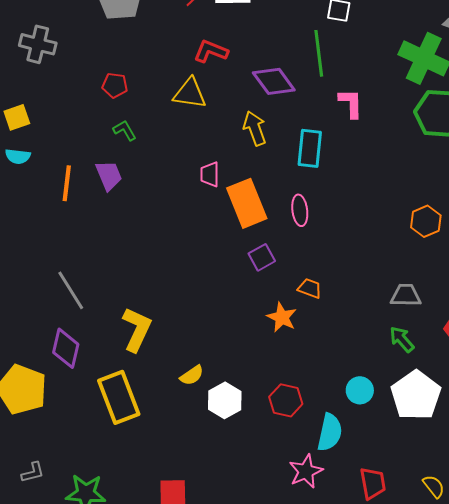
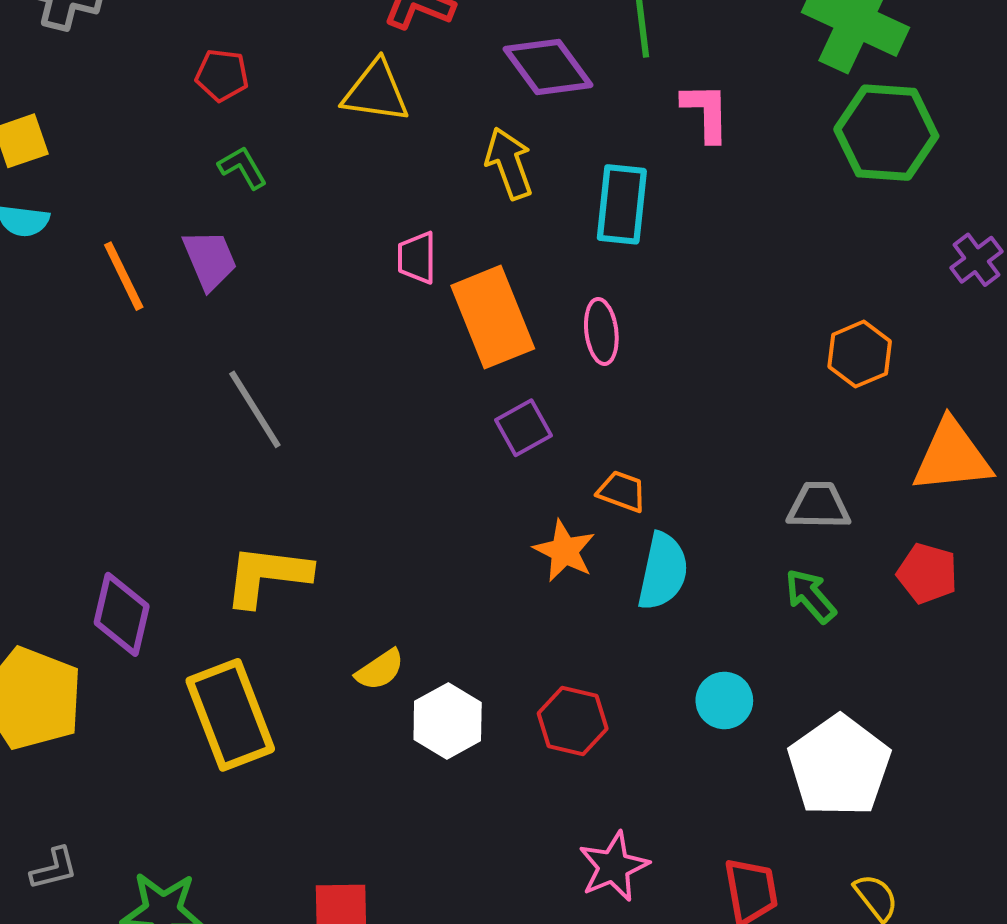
orange line: (67, 183) -> (124, 276), turned -33
gray line: (71, 290) -> (255, 409), moved
yellow L-shape: (137, 329) -> (267, 575), turned -108
white pentagon: (416, 395) -> (839, 766), moved
cyan semicircle: (330, 432) -> (663, 571), moved

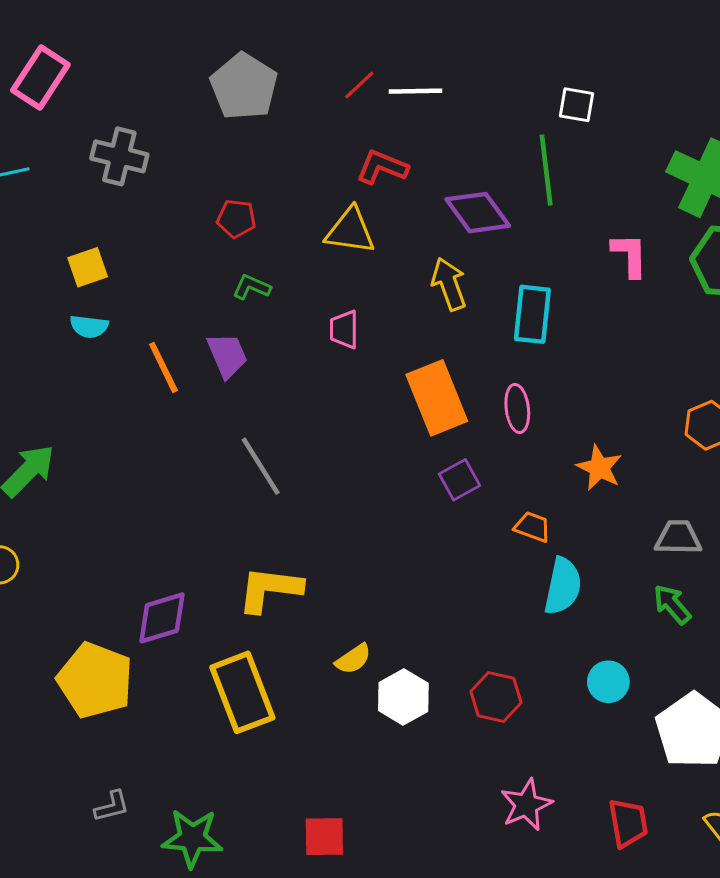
pink L-shape: (706, 112) -> (630, 255), moved
green L-shape: (243, 167) -> (252, 287), turned -36
pink trapezoid: (417, 258) -> (344, 329), moved
orange star: (564, 551) -> (599, 468), moved
purple diamond: (122, 614) -> (162, 618), turned 60

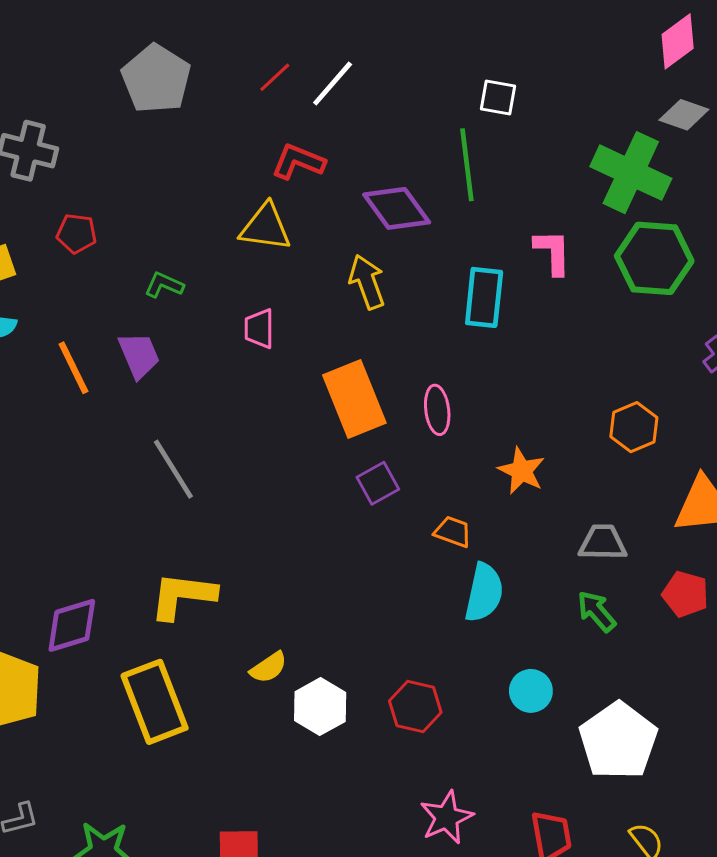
white line: (416, 91) -> (333, 84), turned -48
red pentagon: (236, 219) -> (77, 233), moved
cyan rectangle: (532, 314) -> (484, 297), moved

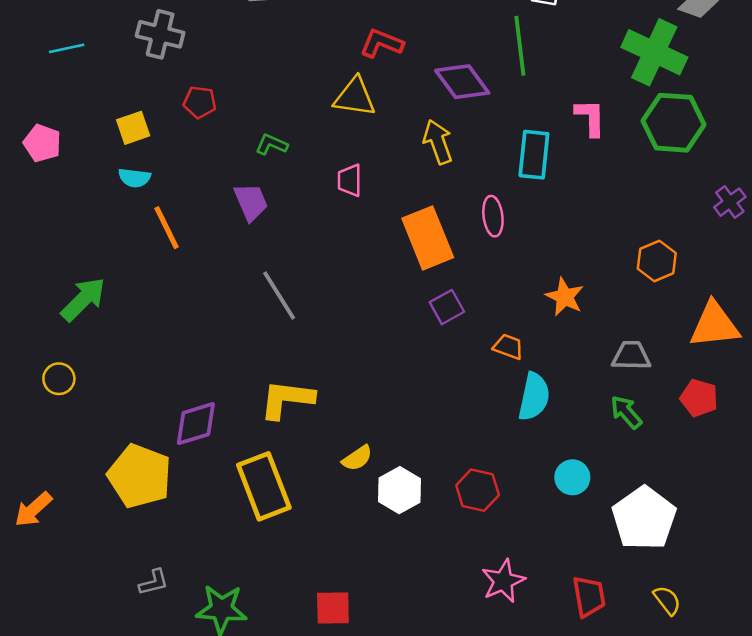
orange line: (73, 368) -> (166, 228), moved
pink ellipse: (437, 410) -> (493, 216), moved

